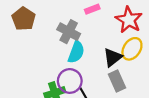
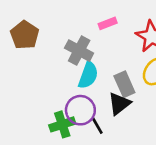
black triangle: (113, 57) -> (119, 104), moved
gray rectangle: (117, 81) -> (124, 84), moved

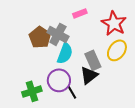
brown pentagon: (25, 35) -> (40, 37), moved
green cross: (62, 124) -> (32, 91), moved

